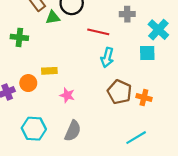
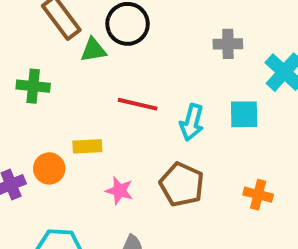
red line: (98, 32) -> (138, 104), moved
cyan square: (147, 53) -> (244, 114), moved
brown pentagon: (119, 92) -> (182, 185), moved

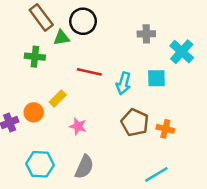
green cross: (33, 86) -> (35, 57), moved
yellow rectangle: (87, 146) -> (58, 98), turned -42
brown pentagon: (182, 185) -> (135, 123), moved

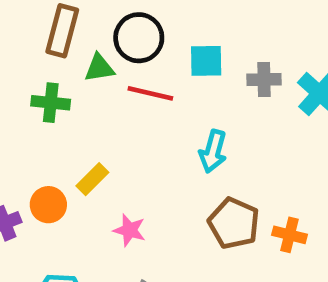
brown rectangle: (41, 17) -> (62, 31), turned 52
gray cross: (146, 34) -> (264, 79), moved
red line: (89, 72) -> (150, 93), moved
cyan square: (156, 78) -> (206, 61), moved

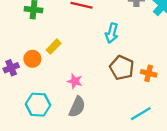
pink star: (129, 230) -> (75, 81), moved

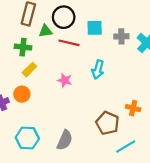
yellow rectangle: (54, 47) -> (29, 70), moved
brown pentagon: (122, 68) -> (107, 123), moved
pink star: (75, 81) -> (65, 80), moved

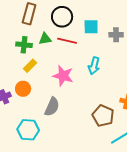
green triangle: (45, 31) -> (45, 39), moved
pink star: (65, 80) -> (63, 76), size x1.5
gray semicircle: (65, 140) -> (52, 107), moved

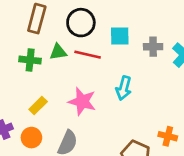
yellow rectangle: (30, 66) -> (38, 105), moved
orange circle: (23, 89) -> (31, 138), moved

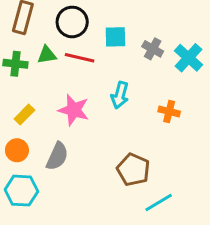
gray cross: (153, 47) -> (153, 49), turned 30
orange cross: (168, 136) -> (169, 111), moved

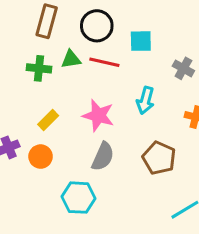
gray cross: (153, 49) -> (183, 68), moved
gray semicircle: (57, 156) -> (103, 157), moved
brown pentagon: (133, 170) -> (159, 158), moved
cyan hexagon: (21, 191) -> (79, 198), moved

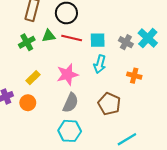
cyan square: (141, 41) -> (98, 40), moved
green cross: (39, 68) -> (27, 42), turned -35
pink star: (98, 115) -> (67, 75), turned -30
cyan hexagon: (79, 198) -> (70, 131), moved

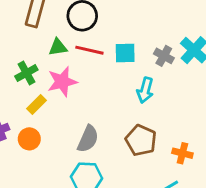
green cross: (27, 42) -> (26, 73), moved
cyan arrow: (100, 64) -> (145, 90), moved
pink star: (67, 75) -> (62, 82), moved
orange cross: (134, 76) -> (182, 153), moved

